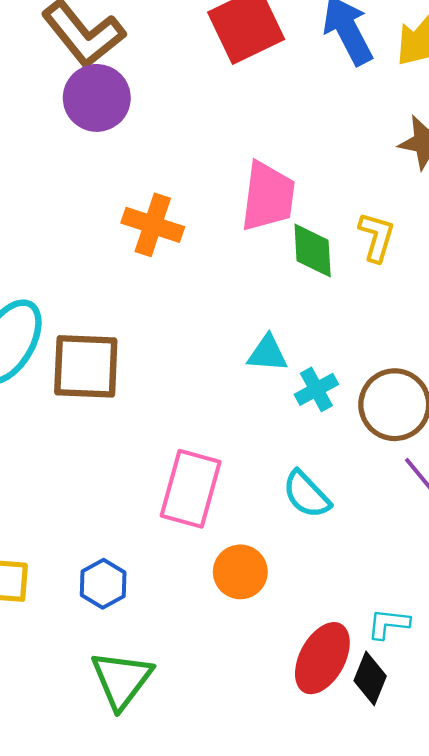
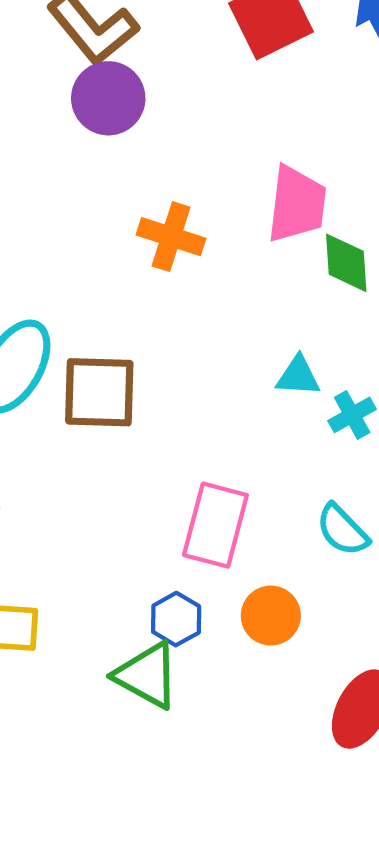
blue hexagon: (103, 584) -> (176, 619), moved
green triangle: (122, 680) -> (147, 675), moved, turned -38

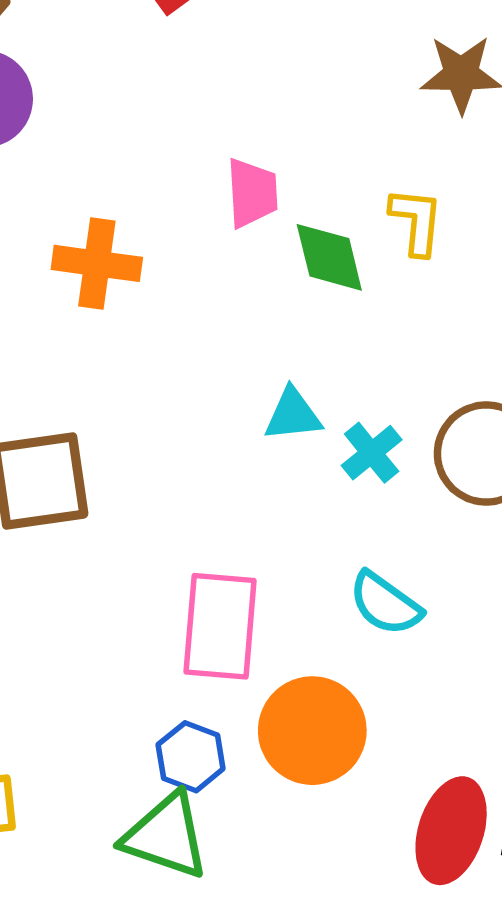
pink trapezoid: (297, 204) -> (252, 193), size x0.7
orange circle: (271, 616) -> (312, 731), size x1.4

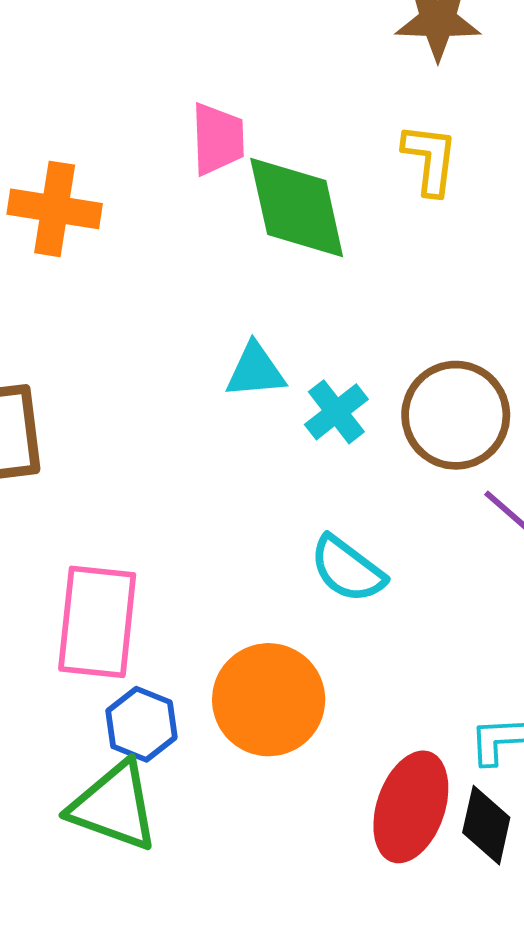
yellow L-shape: (416, 221) -> (430, 159), moved
green diamond: (329, 257) -> (297, 208), size x1.4
pink rectangle: (220, 626) -> (97, 622), moved

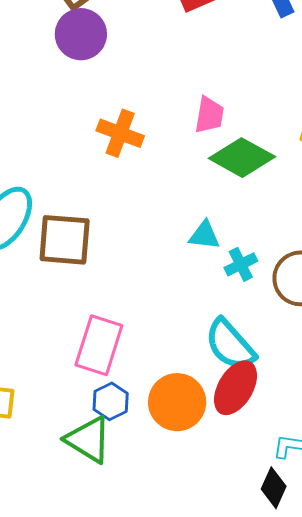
green diamond: (297, 208) -> (242, 158), turned -60
cyan semicircle: (347, 569) -> (230, 345), size x1.4
red ellipse: (411, 807) -> (235, 388), moved

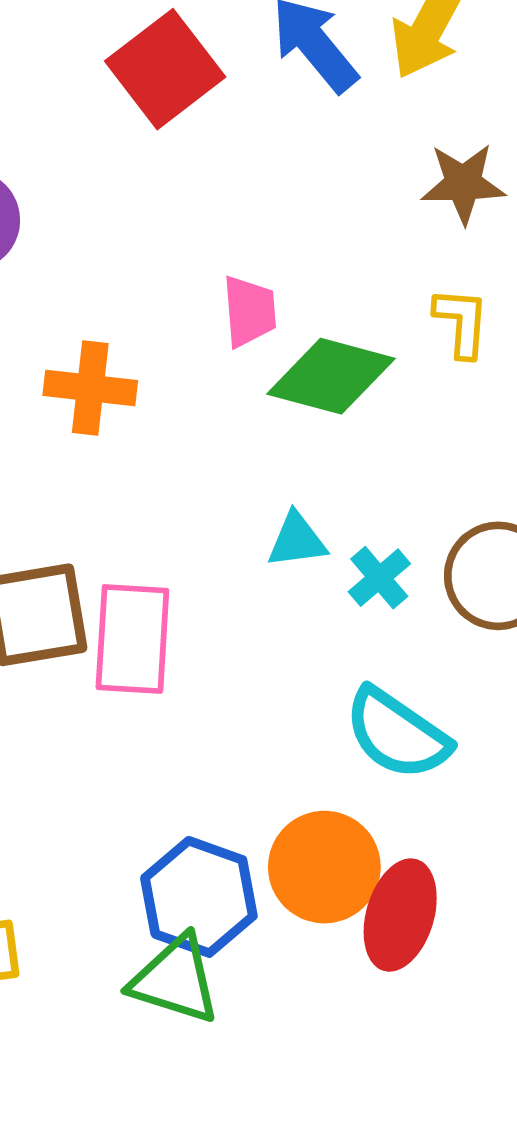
pink rectangle: (99, 345) -> (132, 639), moved
red ellipse: (235, 388) -> (400, 915), moved
blue hexagon: (111, 401) -> (199, 897), size x1.6

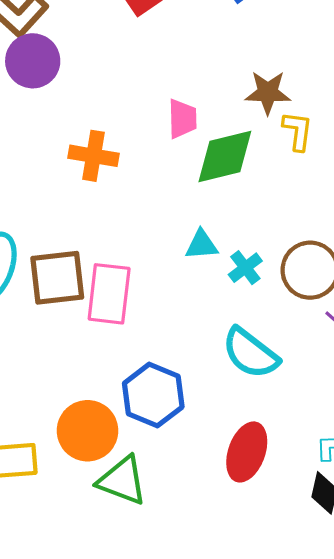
brown star: (463, 183) -> (268, 92), moved
green diamond: (331, 376) -> (225, 156), turned -32
orange circle: (324, 867) -> (88, 431), moved
blue hexagon: (199, 897) -> (153, 395), moved

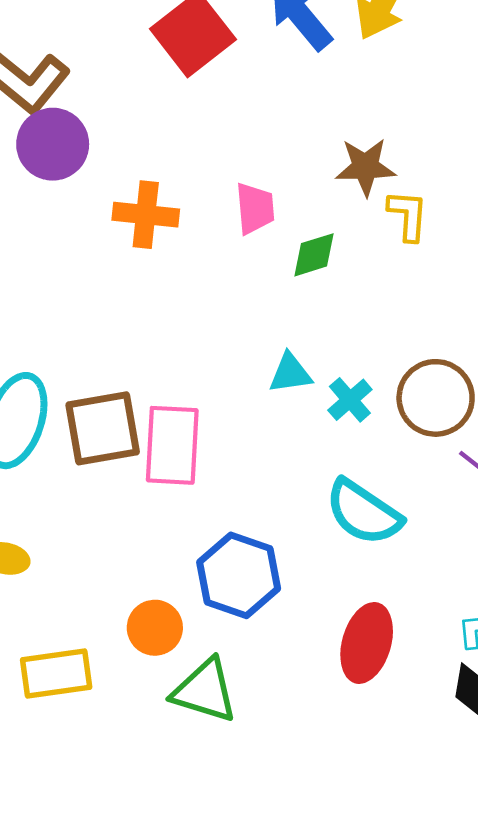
orange cross: (93, 156) -> (146, 215), moved
green diamond: (225, 156) -> (314, 255), size x0.6
orange circle: (88, 431) -> (155, 628), size x0.7

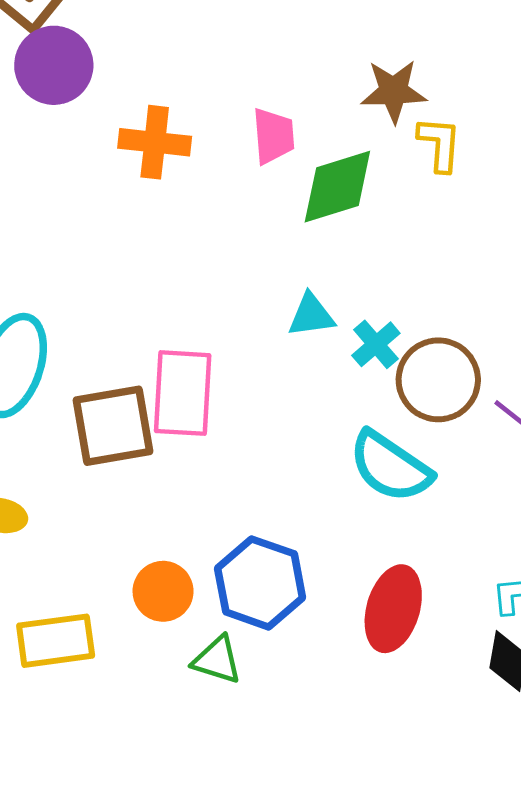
green diamond: (314, 255) -> (337, 187), size x1.5
brown circle: (436, 398) -> (438, 380), moved
brown square: (103, 428) -> (113, 426), moved
blue hexagon: (239, 575) -> (260, 583), moved
green triangle: (205, 691) -> (217, 660), size x0.7

